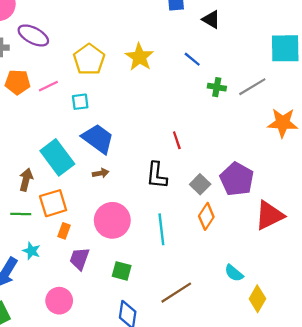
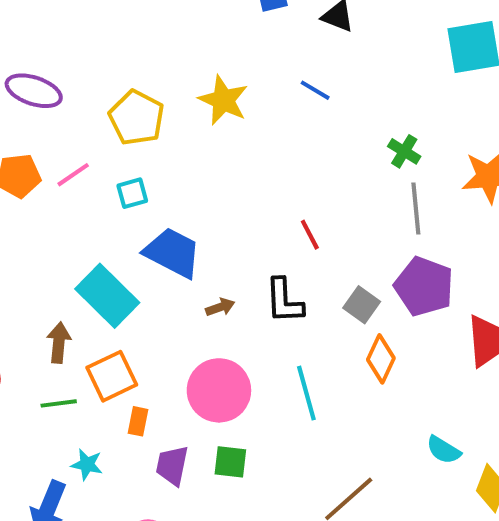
green cross: (217, 87) -> (404, 151), moved, turned 30
gray line: (252, 87) -> (416, 209), moved, turned -56
brown arrow: (101, 173) -> (220, 307), moved
green square: (122, 271) -> (230, 462), moved

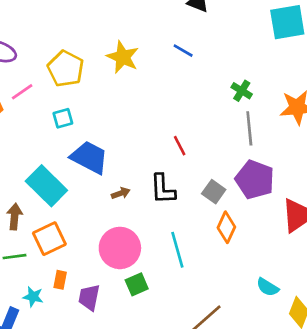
pink line: (73, 175) -> (22, 92), moved
orange rectangle: (138, 421) -> (60, 280), moved
green square: (230, 462) -> (137, 284), moved, turned -30

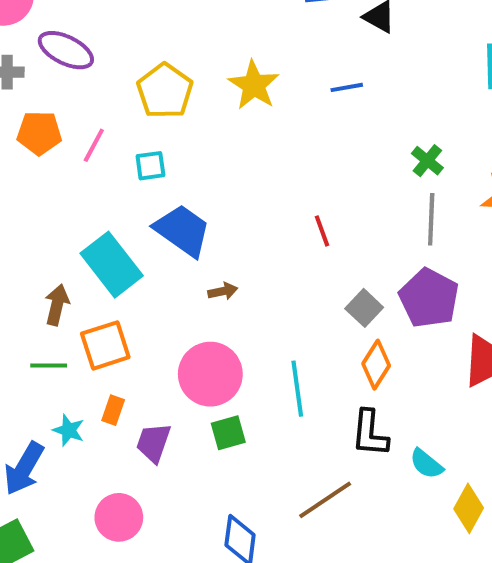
blue line: (183, 51) -> (347, 87), turned -48
pink line: (22, 92) -> (94, 145), moved, turned -35
black L-shape: (163, 189) -> (370, 433), moved

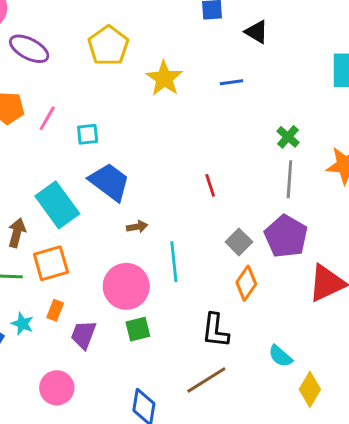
yellow pentagon: (165, 91) -> (108, 46), moved
cyan line: (297, 389) -> (174, 262), moved
black L-shape: (370, 433) -> (215, 330), moved

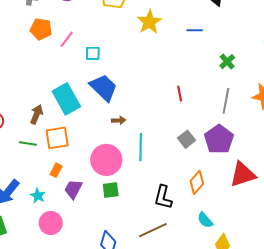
green cross: (288, 137) -> (227, 62), moved
red line: (210, 185) -> (180, 94), moved
orange diamond: (246, 283) -> (197, 182), moved
cyan star: (22, 324) -> (38, 196), moved

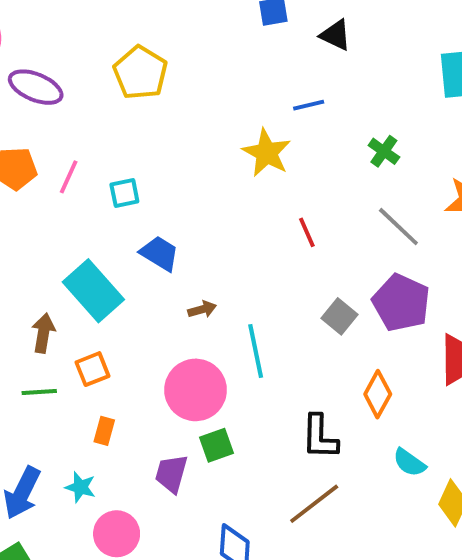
yellow star: (149, 22) -> (267, 153), moved
blue trapezoid: (104, 88) -> (160, 253), size x0.7
gray line: (226, 101) -> (398, 227), turned -45
orange square: (57, 138) -> (93, 369), size x0.7
purple trapezoid: (73, 189) -> (171, 474), moved

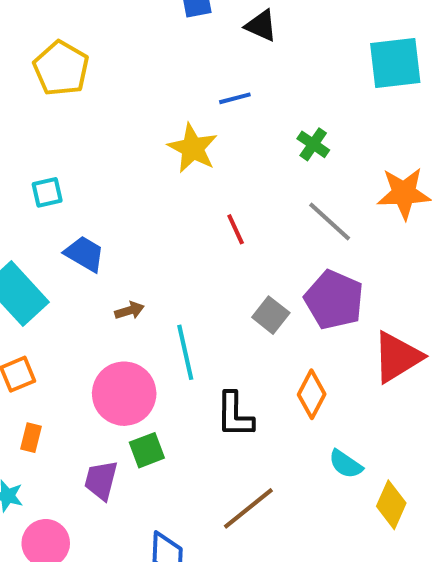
black L-shape: (320, 437) -> (235, 415), moved

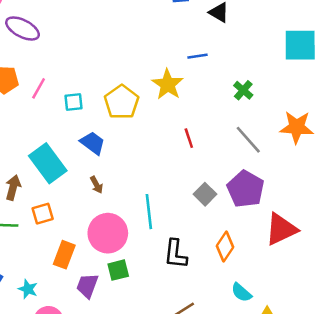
yellow pentagon: (61, 68) -> (122, 102), moved
brown arrow: (129, 311) -> (97, 185), moved, turned 72
orange rectangle: (31, 438) -> (64, 255), moved, size x1.5

